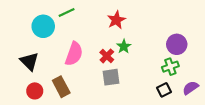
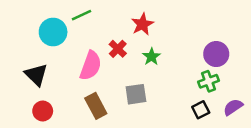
red cross: (107, 56) -> (118, 49), moved
brown rectangle: (61, 87) -> (96, 106), moved

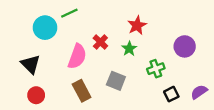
red star: (142, 24) -> (137, 25), moved
green cross: (208, 81) -> (156, 69), moved
gray square: (136, 94) -> (116, 81), turned 30

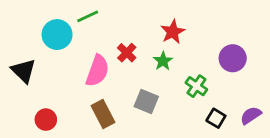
black triangle: (31, 64) -> (24, 71), moved
green cross: (156, 69) -> (196, 86), turned -35
black square: (171, 94) -> (216, 118), turned -32

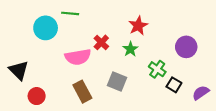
green line: (88, 16) -> (70, 13), turned 30
black triangle: (24, 71) -> (19, 70), moved
pink semicircle: (97, 71) -> (78, 57), turned 60
black square: (216, 118) -> (174, 85), moved

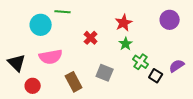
purple circle: (186, 47) -> (170, 20), moved
green star: (130, 49) -> (126, 44), moved
pink semicircle: (78, 57) -> (51, 57), moved
purple semicircle: (201, 93) -> (177, 66), moved

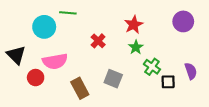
black triangle: (17, 63) -> (16, 55), moved
purple semicircle: (177, 66) -> (191, 71), turned 105
black square: (156, 76) -> (168, 82), turned -32
red circle: (33, 86) -> (36, 78), moved

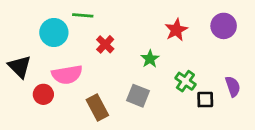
red star: (134, 25) -> (176, 30), moved
red cross: (98, 41) -> (105, 44), moved
green star: (136, 47) -> (150, 59), moved

